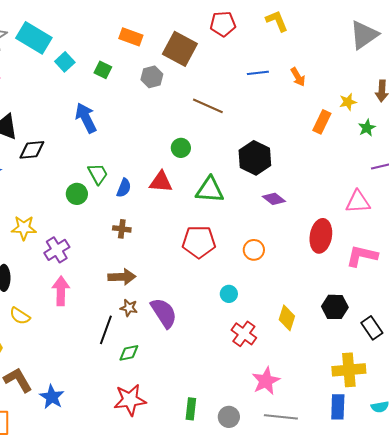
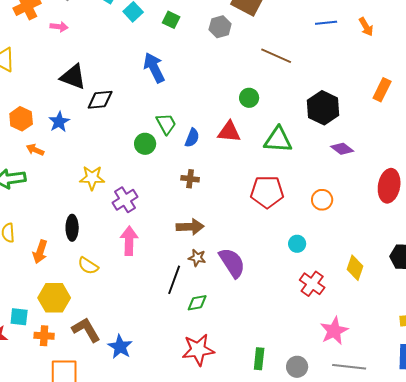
orange rectangle: (322, 122) -> (382, 90), moved

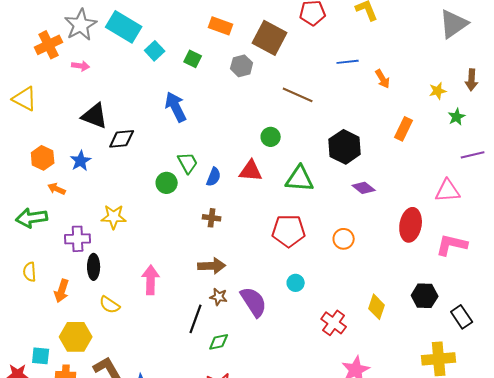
orange arrow: (366, 27) -> (383, 79), moved
purple cross: (125, 200) -> (78, 239), moved, turned 30
cyan circle: (297, 244) -> (296, 283), moved

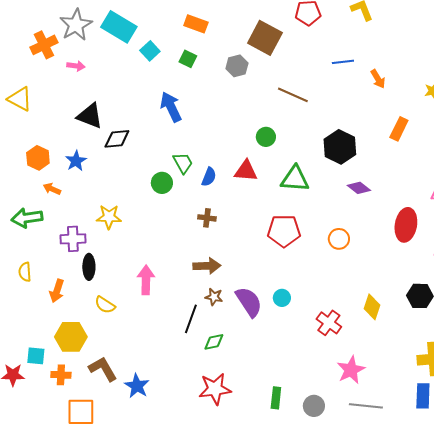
orange rectangle: (221, 26) -> (196, 24), moved
cyan circle: (296, 283) -> (282, 298), moved

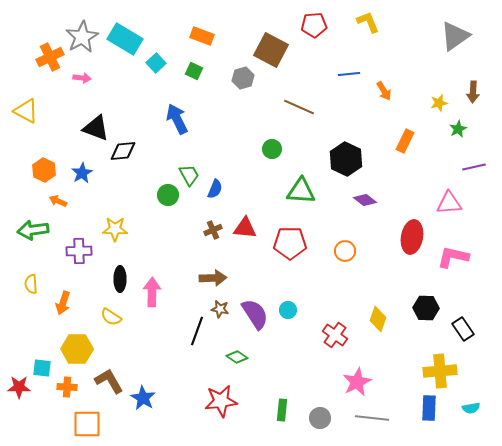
red triangle: (246, 171) -> (245, 228), moved
brown cross: (207, 218) -> (213, 230), turned -30
black ellipse: (89, 267) -> (120, 279), moved
green diamond: (214, 342) -> (237, 357), moved, turned 45

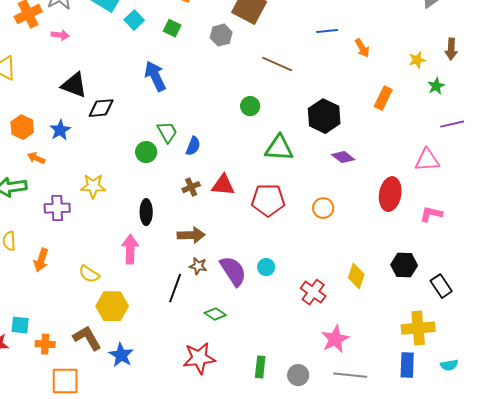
pink L-shape: (453, 257) -> (431, 214), size x0.7
black ellipse: (120, 279) -> (146, 212), moved
yellow hexagon: (77, 349) -> (112, 306), moved

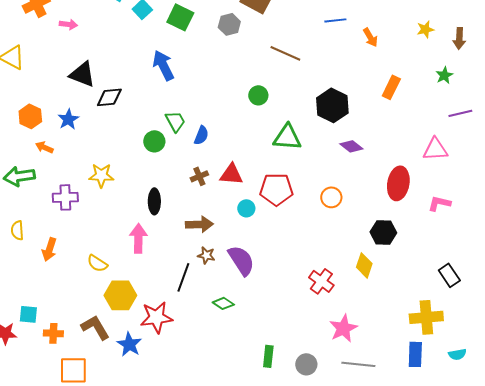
green square: (172, 28) -> (180, 17), size x1.5
yellow star: (417, 60) -> (425, 29), moved
black hexagon: (404, 265) -> (383, 232), moved
cyan circle: (266, 267) -> (246, 208), moved
red star: (199, 358) -> (156, 317), moved

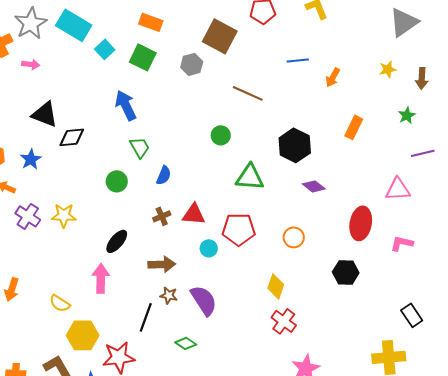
orange arrow: (370, 37) -> (333, 77), turned 60
green trapezoid: (175, 121) -> (140, 147), moved
purple cross: (65, 197) -> (28, 216), moved, turned 35
black ellipse: (154, 201) -> (117, 241), turned 40
yellow diamond: (364, 265) -> (276, 286), moved

